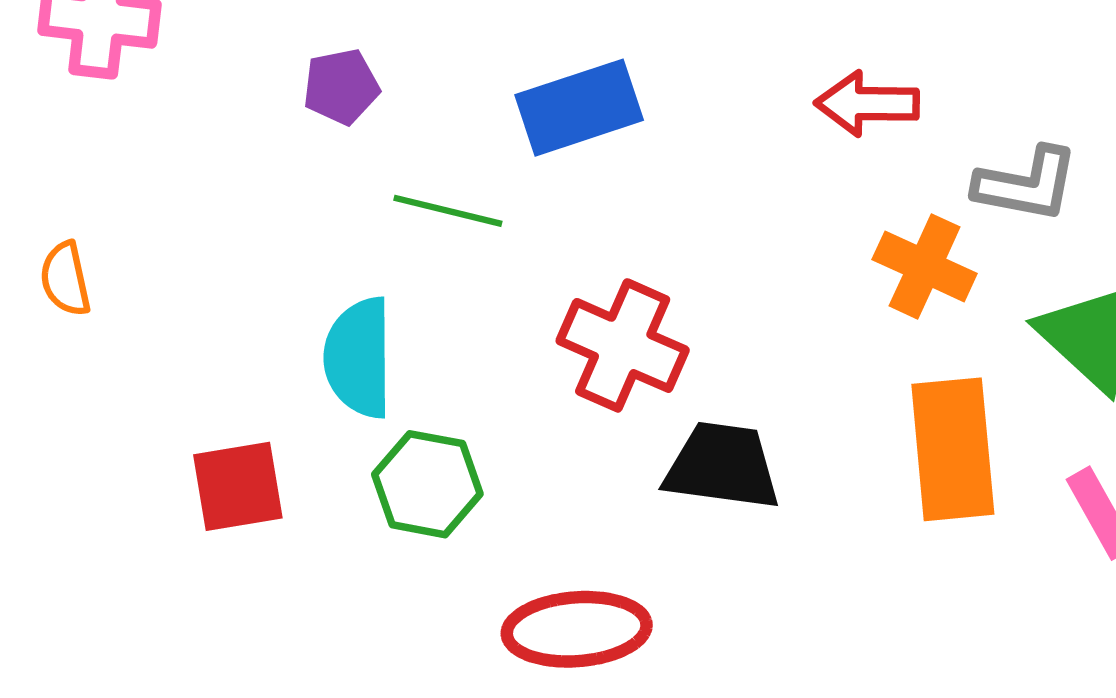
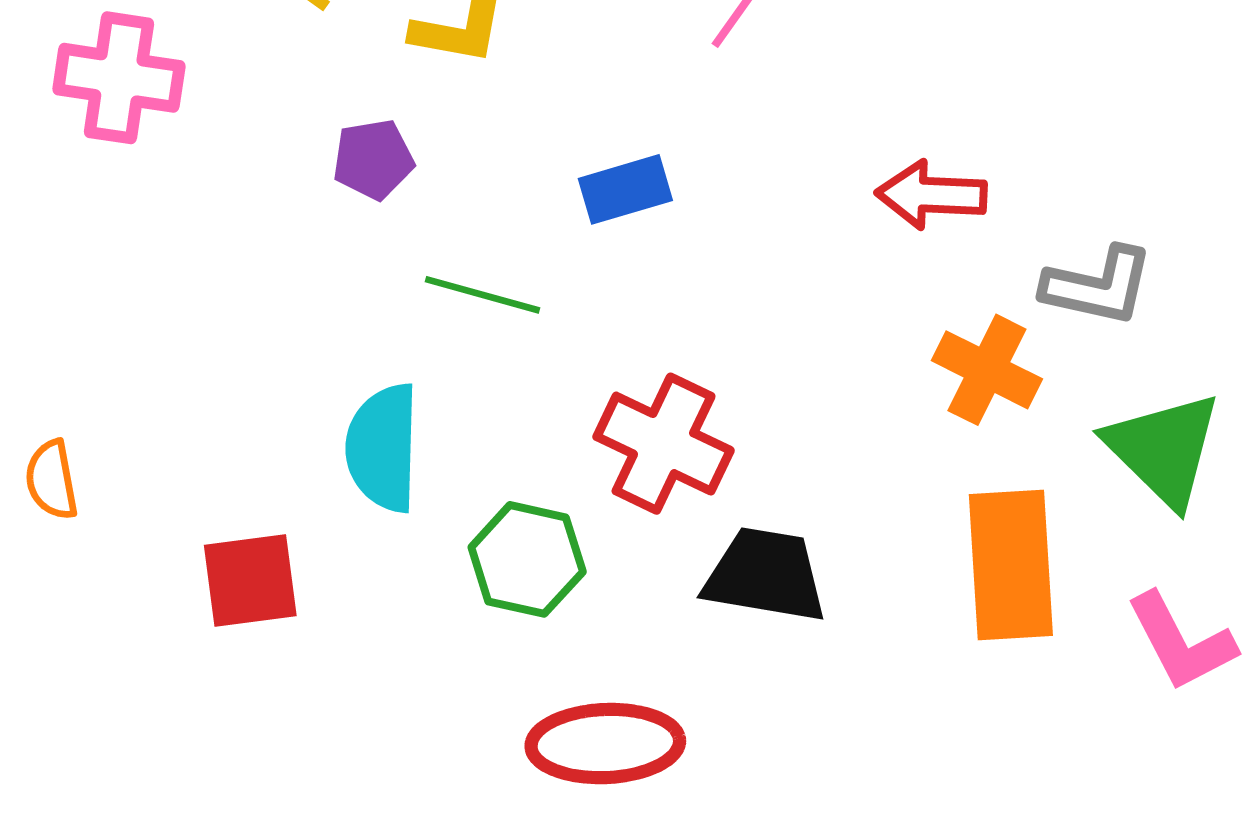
blue rectangle: (579, 108) -> (625, 189), size x0.7
orange semicircle: (65, 279) -> (52, 480), moved
green hexagon: (427, 484) -> (527, 559), moved

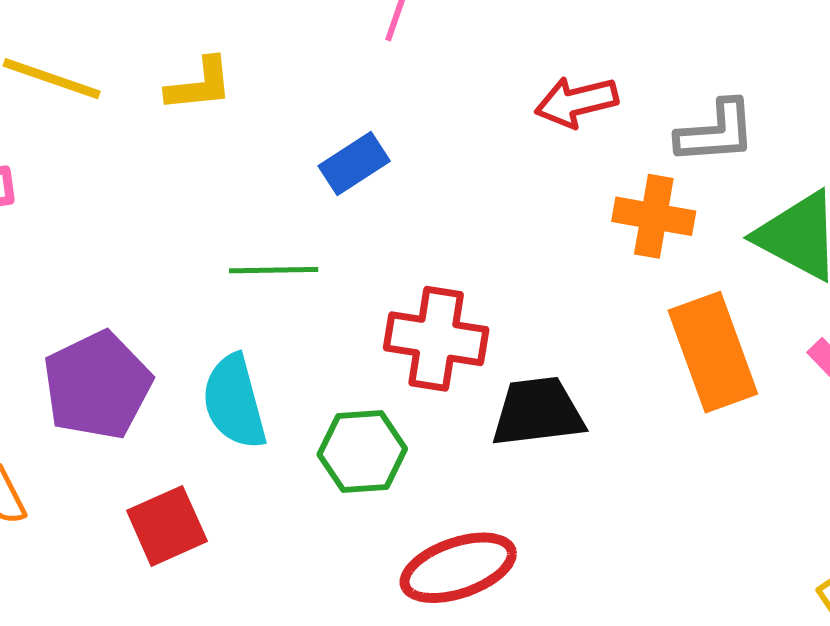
purple pentagon: (373, 159) -> (97, 385), moved, size x1.8

